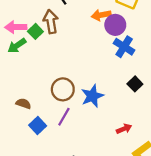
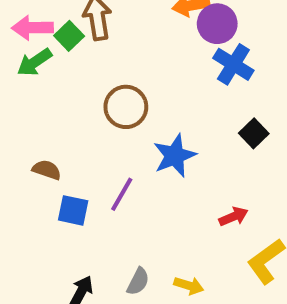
brown circle: (63, 89) -> (126, 107), moved
blue square: (38, 125) -> (73, 210), turned -35

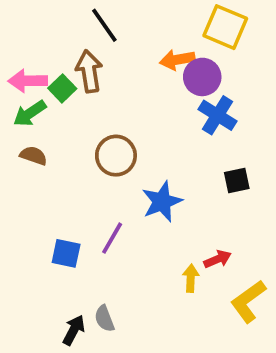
black square: (254, 133) -> (237, 181), turned 32
brown semicircle: (47, 170) -> (33, 156), moved
gray semicircle: (138, 281) -> (104, 319), moved, turned 132
yellow arrow: (189, 286) -> (191, 278), moved, turned -104

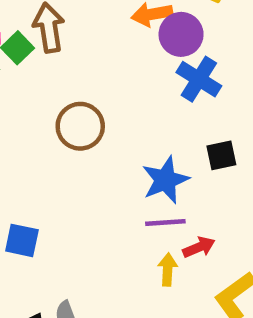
blue star: (162, 202) -> (165, 180), moved
purple line: (112, 238) -> (165, 223), moved, turned 56

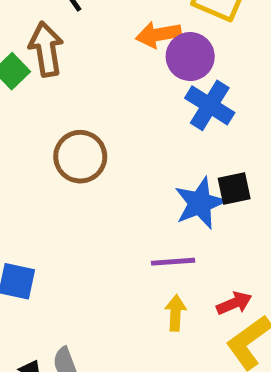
blue star: (165, 180) -> (200, 203), moved
red arrow: (199, 247) -> (234, 303), moved

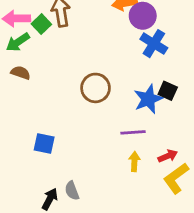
brown circle: (80, 157) -> (96, 88), moved
black square: (234, 188) -> (168, 91), turned 36

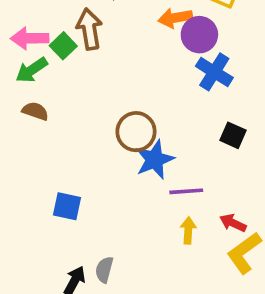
blue star: (148, 99) -> (155, 160), moved
red arrow: (168, 156) -> (233, 223), turned -132
gray semicircle: (72, 191) -> (104, 270), turned 36

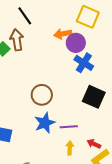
black square: (233, 135) -> (94, 97), size x1.6
blue star: (155, 160) -> (45, 123), moved

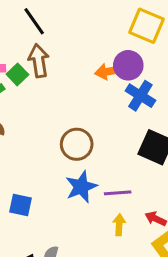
black line: (25, 16) -> (34, 21), moved
orange arrow: (63, 34) -> (109, 71), moved

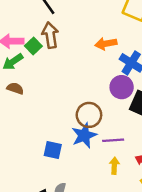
purple circle: (128, 65) -> (122, 87), moved
brown circle: (77, 144) -> (89, 115), moved
blue square: (20, 205) -> (53, 150), moved

